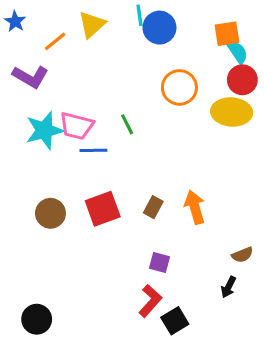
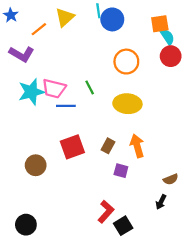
yellow ellipse: (232, 112) -> (127, 104), moved
brown circle: (50, 213) -> (36, 165), moved
purple square: (159, 262) -> (121, 171), moved

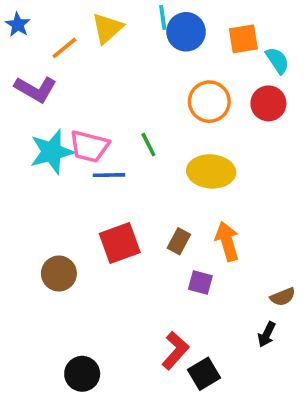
orange square: (160, 24) -> (243, 39), moved
red circle: (171, 56) -> (268, 103), moved
black circle: (26, 225) -> (82, 374), moved

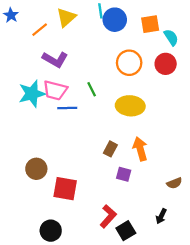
purple L-shape: (36, 89) -> (55, 59), moved
red square: (120, 243) -> (65, 189), moved, turned 30
black arrow: (267, 334) -> (161, 216), moved

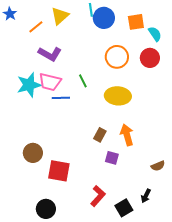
black square: (126, 231) -> (124, 208), moved

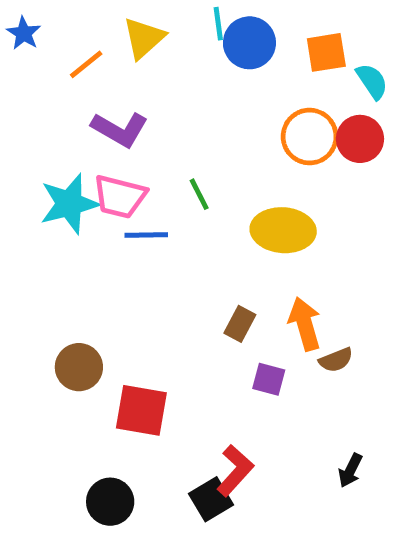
orange circle: (117, 57) -> (310, 137), moved
brown semicircle: (158, 166) -> (336, 360), moved
black square: (124, 208) -> (211, 499), moved

